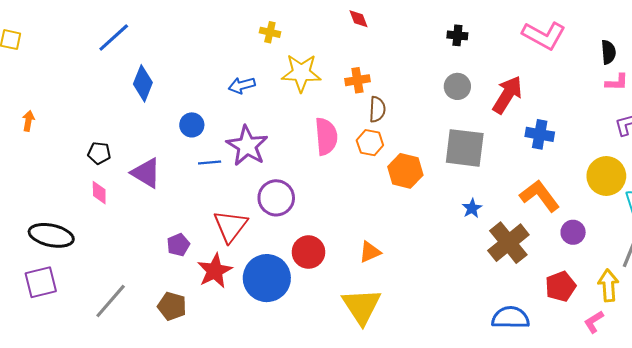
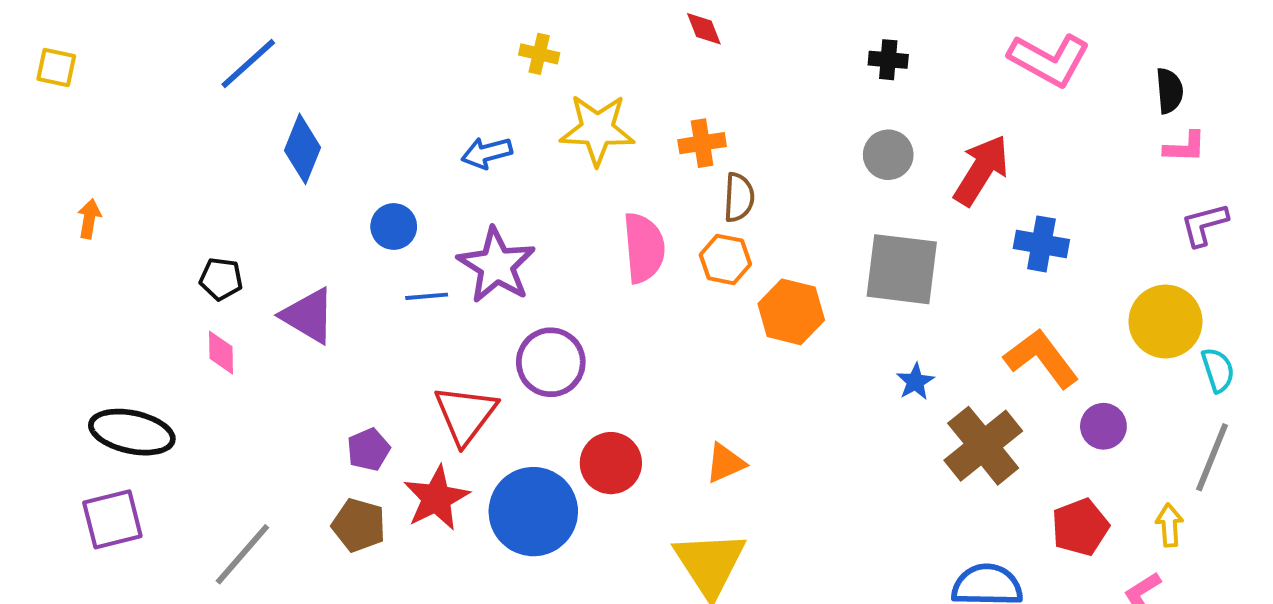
yellow arrow: (608, 285) -> (1169, 525), size x0.7
brown pentagon: (172, 306) -> (359, 525), moved

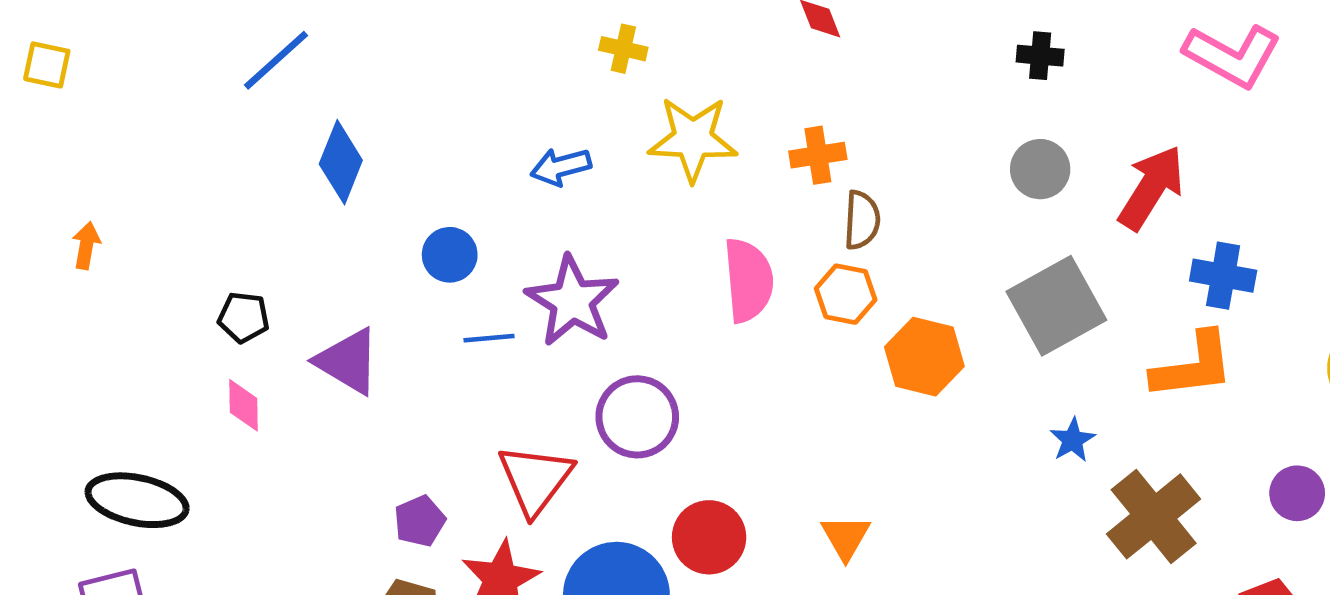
gray square: (902, 269) -> (1056, 306), turned -36
orange L-shape: (1041, 358) -> (1193, 366), moved, turned 120
orange triangle: (725, 463) -> (846, 537), turned -36

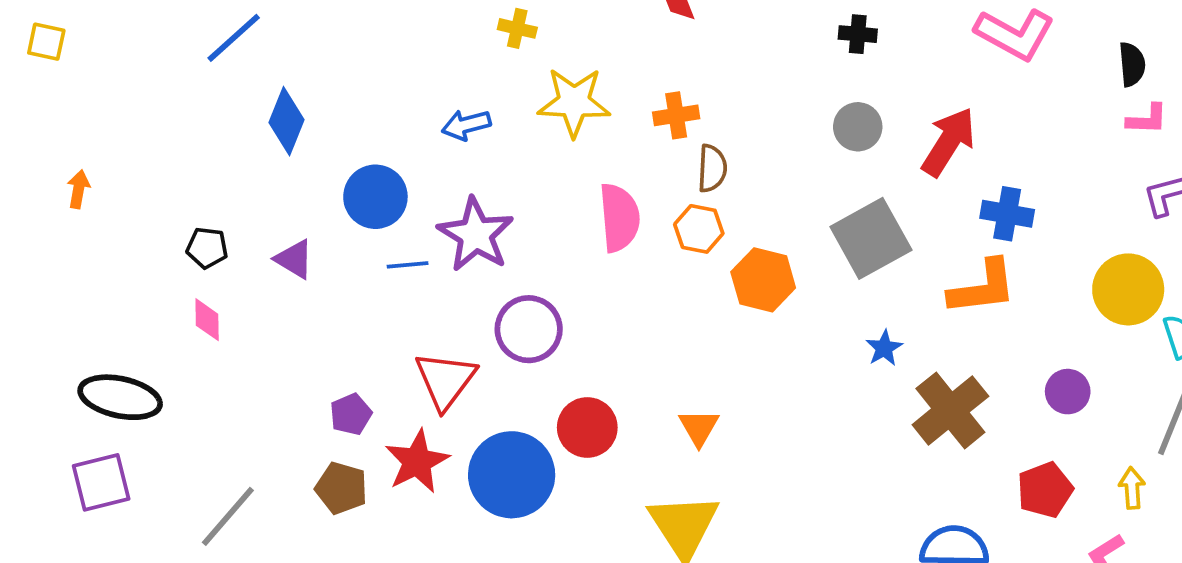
blue circle: (450, 255) -> (375, 197), size x1.4
purple triangle: (348, 361) -> (294, 259), moved, size x0.7

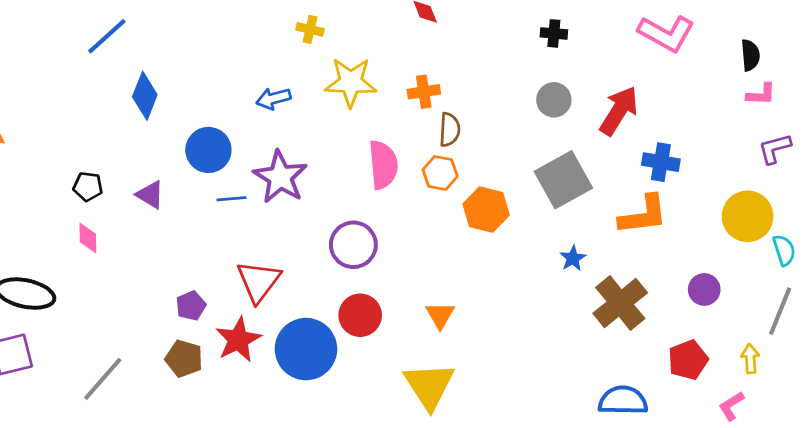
purple circle: (529, 329) -> (353, 245), moved

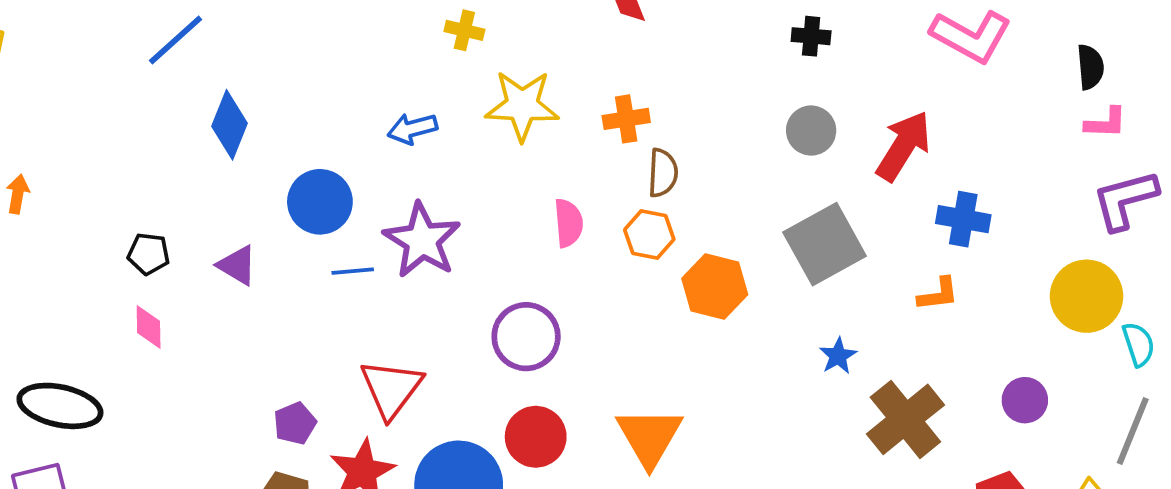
purple L-shape: (775, 149) -> (1125, 200), size x1.4
pink semicircle: (383, 165) -> (568, 223), size x0.7
orange L-shape: (643, 215) -> (938, 294), size x0.6
orange triangle: (440, 315) -> (649, 437), size x1.6

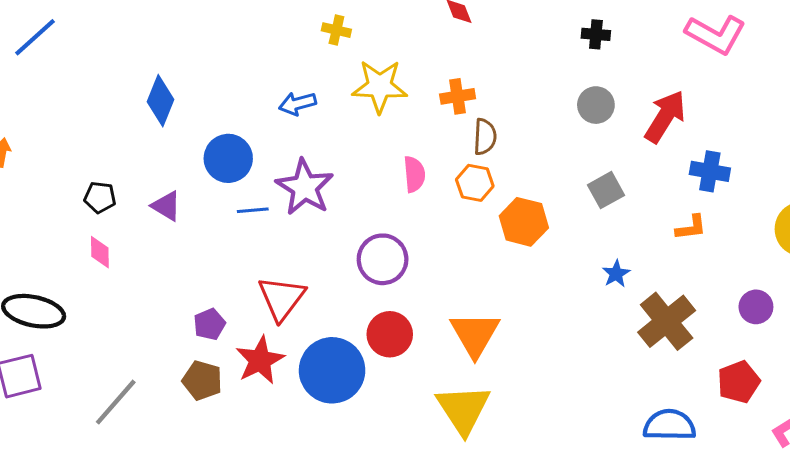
blue line: (176, 40) -> (35, 37), moved
gray square: (825, 244) -> (606, 190), size x0.6

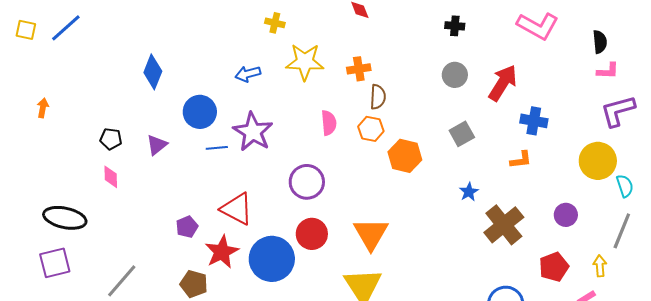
purple triangle: (166, 206) -> (157, 145), turned 50
red triangle: (282, 298) -> (237, 209), turned -39
brown pentagon: (202, 380) -> (194, 284), moved

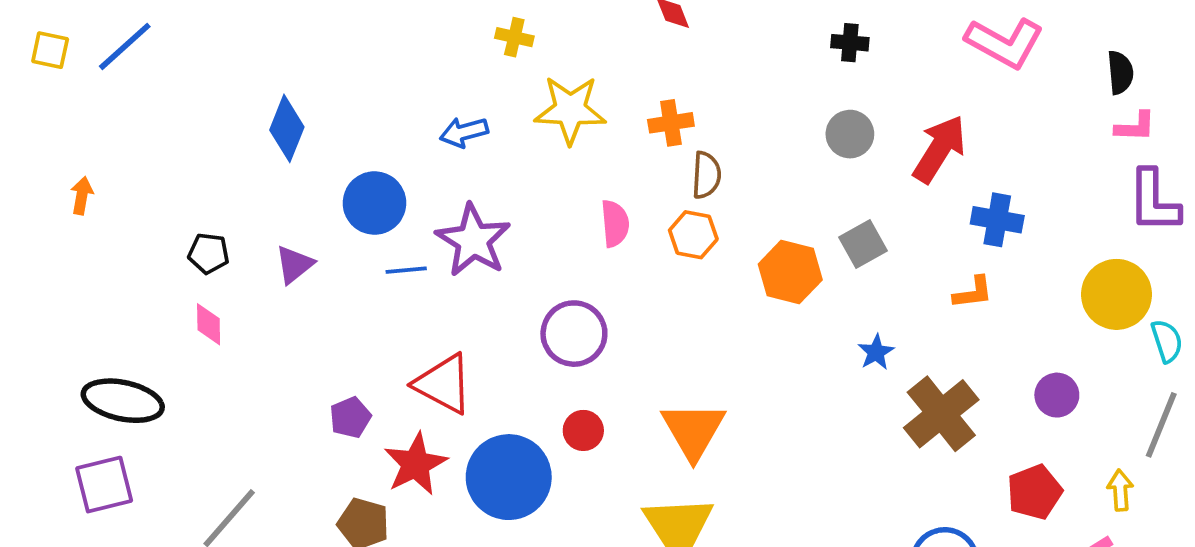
purple L-shape: (618, 111) -> (1154, 201), turned -75
orange hexagon: (405, 156) -> (790, 272), moved
red circle: (312, 234) -> (583, 430), size x0.7

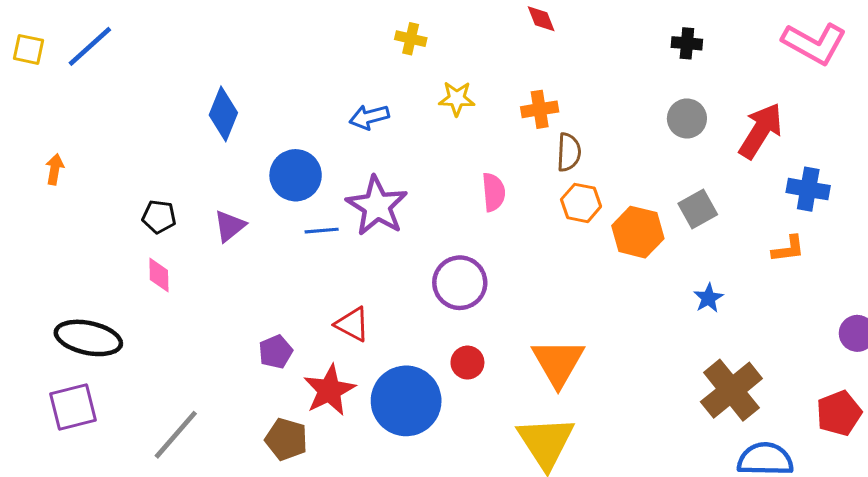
yellow star: (570, 110) -> (457, 99), size x0.6
orange hexagon: (693, 235) -> (581, 203), moved
red triangle: (443, 384) -> (352, 324), size x0.7
brown cross: (941, 414) -> (731, 390), moved

